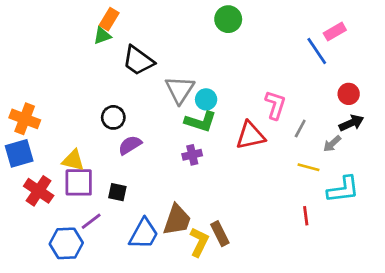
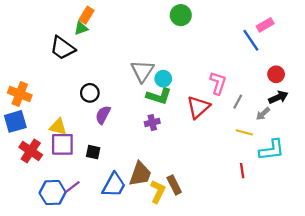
black trapezoid: (138, 61) -> (62, 48), moved
red triangle: (250, 135) -> (198, 107), turned -30
purple semicircle: (130, 145) -> (103, 115), turned -30
purple line: (91, 221) -> (72, 187), moved

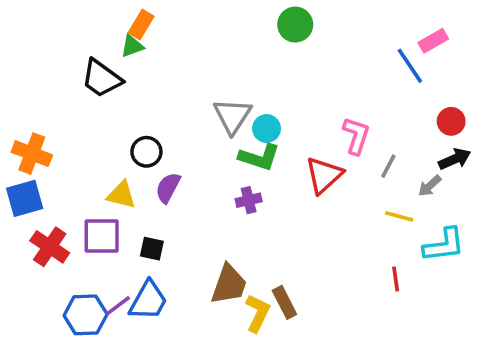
yellow triangle: (58, 127) -> (121, 195), moved
blue trapezoid: (114, 185) -> (148, 301), moved

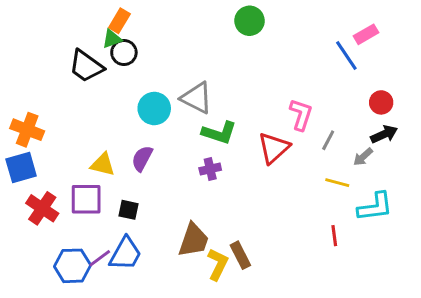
gray triangle: (232, 116) -> (197, 98), turned -36
cyan circle: (267, 129) -> (154, 108), moved, size x1.4
black circle: (146, 152) -> (124, 53), moved

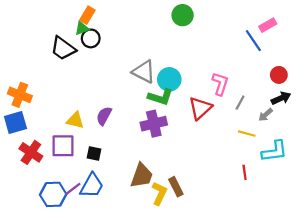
cyan circle: (154, 108) -> (169, 79), moved
purple cross: (210, 169) -> (154, 124), size x1.6

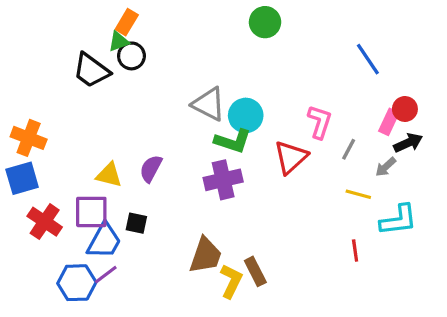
pink rectangle: (268, 25) -> (389, 122), moved, turned -35
blue trapezoid: (92, 186) -> (104, 241), moved

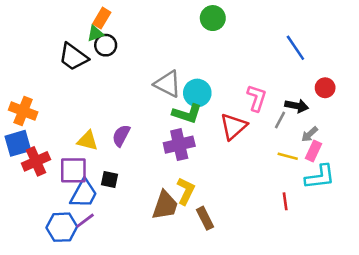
pink rectangle: (389, 122) -> (313, 151), moved
black arrow: (408, 143) -> (297, 106), moved, turned 35
red cross: (45, 222) -> (36, 161), moved, turned 32
yellow L-shape: (231, 281) -> (186, 191), moved

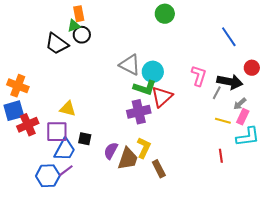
orange rectangle: (102, 18) -> (79, 14), turned -42
black arrow: (297, 106) -> (230, 82), size x1.4
red triangle: (233, 126) -> (162, 97), moved
purple semicircle: (121, 136) -> (111, 151), moved

